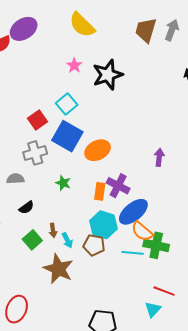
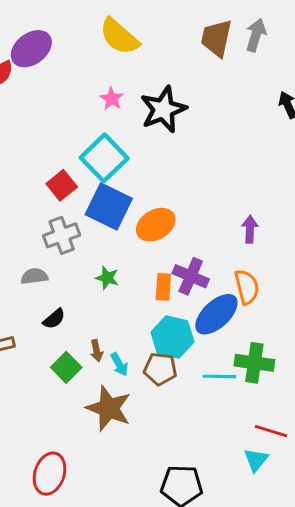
cyan square: (67, 104) -> (104, 158), size x1.4
orange semicircle: (142, 231) -> (247, 287), moved, turned -140

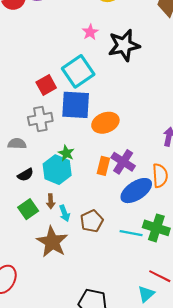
blue square: (109, 207) -> (76, 105), turned -32
cyan hexagon: (172, 337) -> (57, 170), moved
brown pentagon: (160, 369) -> (92, 221), turned 30

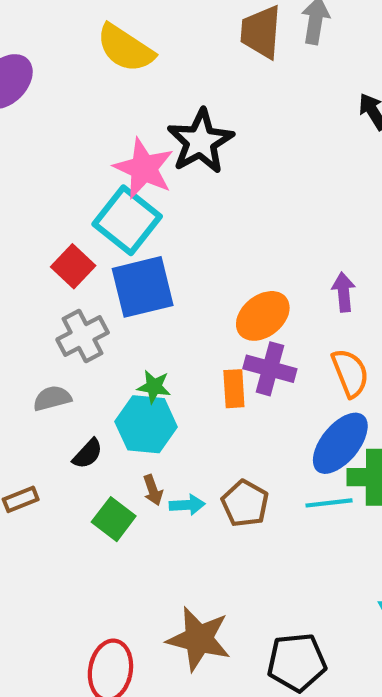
pink star: (90, 32) -> (144, 168), moved, size x1.8
orange ellipse: (105, 123) -> (263, 316), moved
blue ellipse: (136, 191) -> (340, 443), moved
cyan arrow: (65, 213) -> (187, 505), turned -56
brown star: (52, 242) -> (199, 639), moved

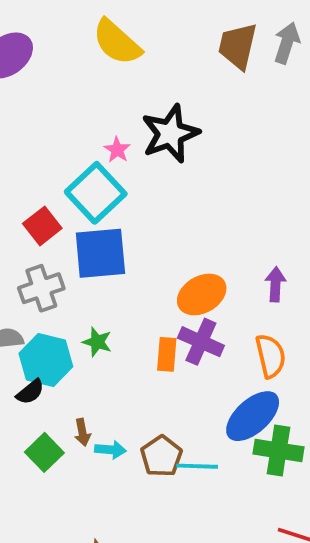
pink star: (144, 168) -> (117, 150), size x0.5
cyan hexagon: (146, 424) -> (46, 360), moved
cyan line: (329, 503) -> (197, 466), moved

